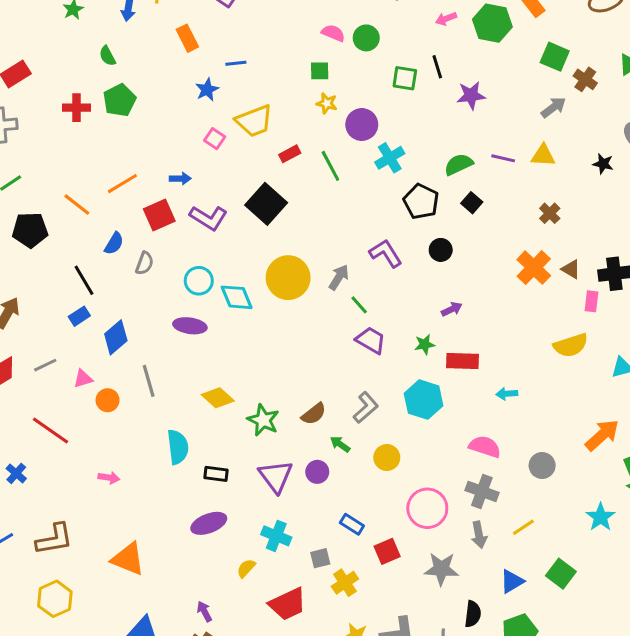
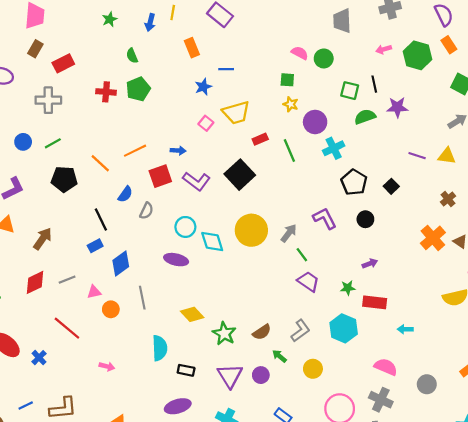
green semicircle: (459, 164) -> (365, 117), moved

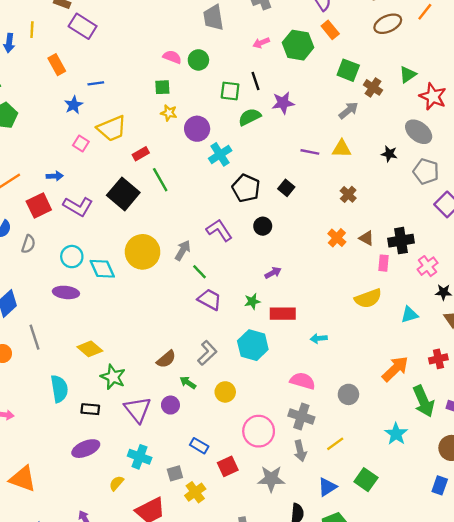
green line: (289, 150) -> (160, 180), moved
orange cross: (433, 238) -> (337, 238), size x0.7
green star: (224, 334) -> (113, 377), moved

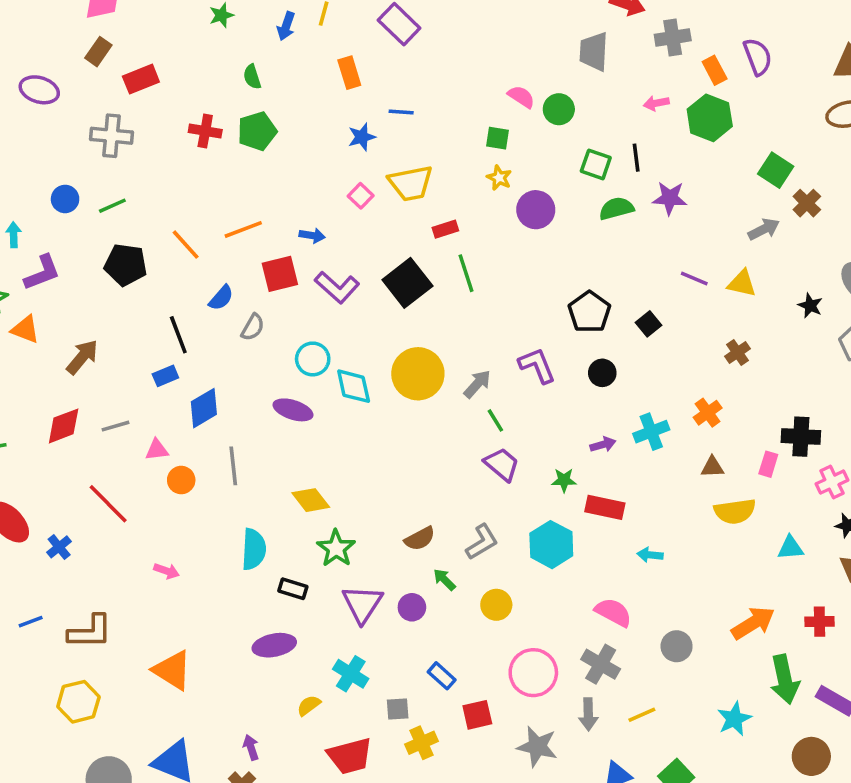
orange rectangle: (330, 30) -> (715, 70), moved
cyan cross: (220, 154) -> (651, 432), moved
brown triangle: (366, 238) -> (712, 467), moved, turned -42

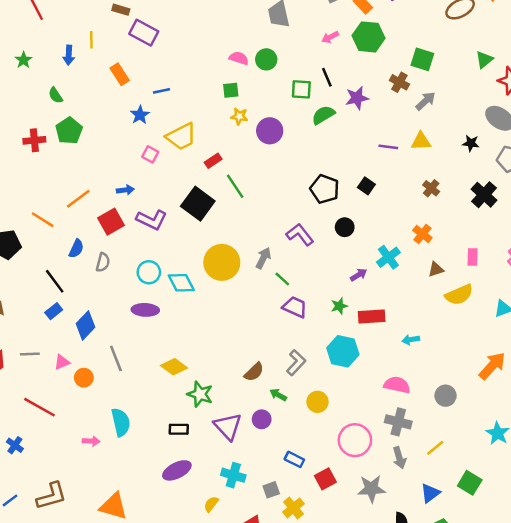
brown cross: (807, 203) -> (399, 82), moved
gray line: (115, 426) -> (30, 354), turned 30
black cross: (801, 437) -> (484, 195), moved, turned -35
cyan semicircle: (254, 549) -> (121, 422), moved

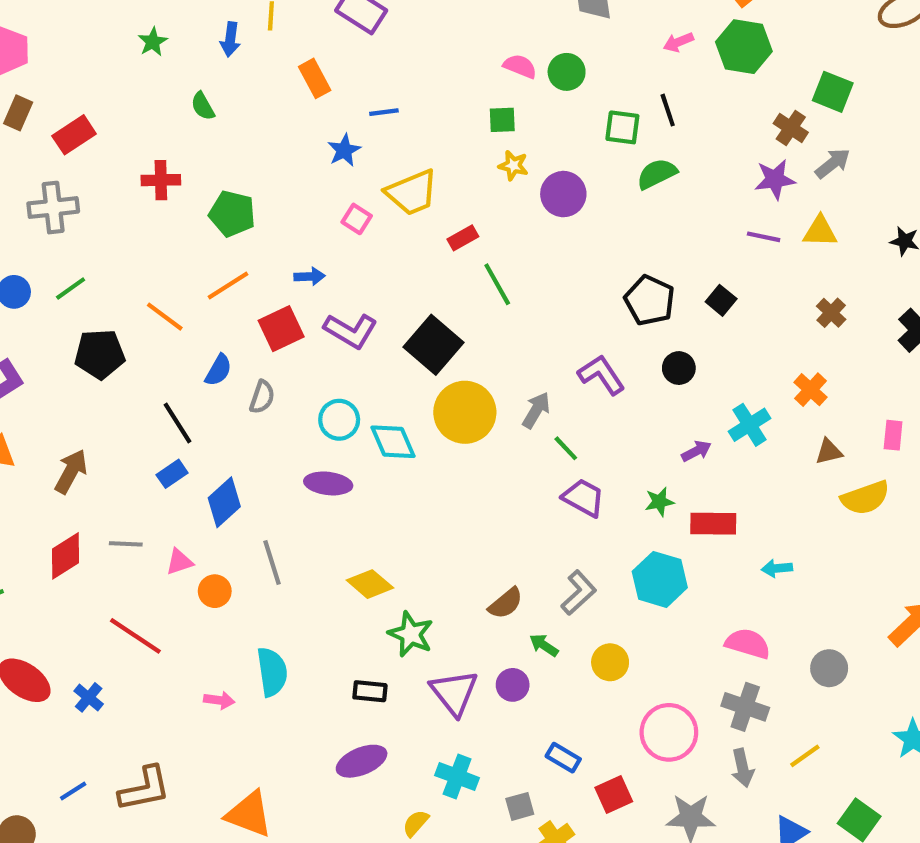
purple star: (357, 98) -> (775, 179), moved
green pentagon: (69, 131) -> (232, 214), moved, turned -30
black square: (198, 204) -> (434, 345), moved

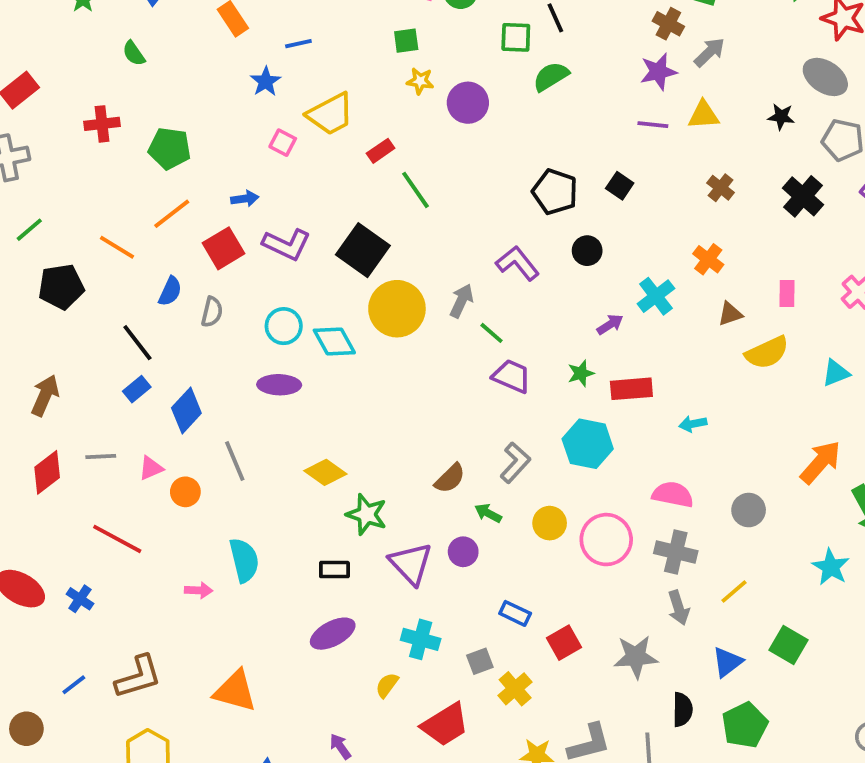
pink circle: (669, 732) -> (606, 540), moved

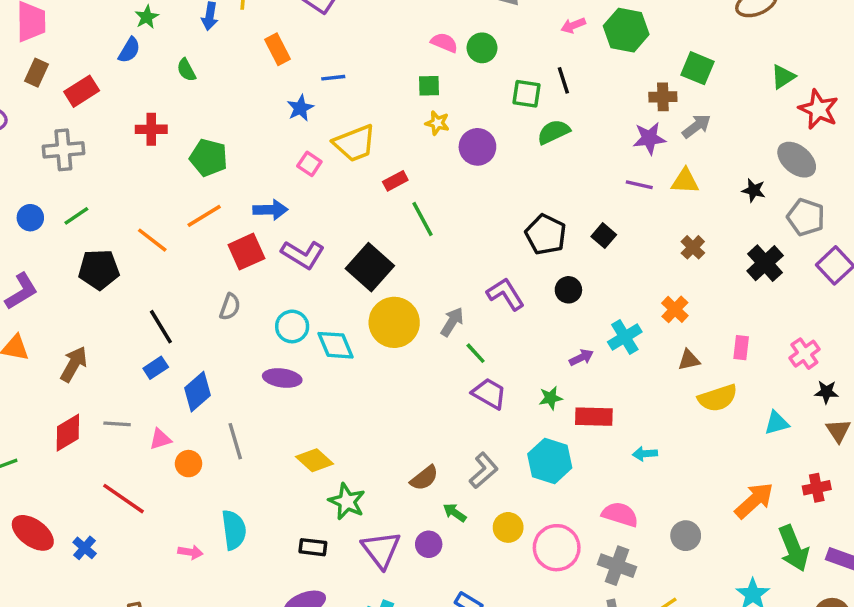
brown cross: (668, 24) -> (663, 97), turned -36
blue arrow: (245, 199) -> (270, 210), size x1.4
blue semicircle: (170, 291) -> (129, 50), moved

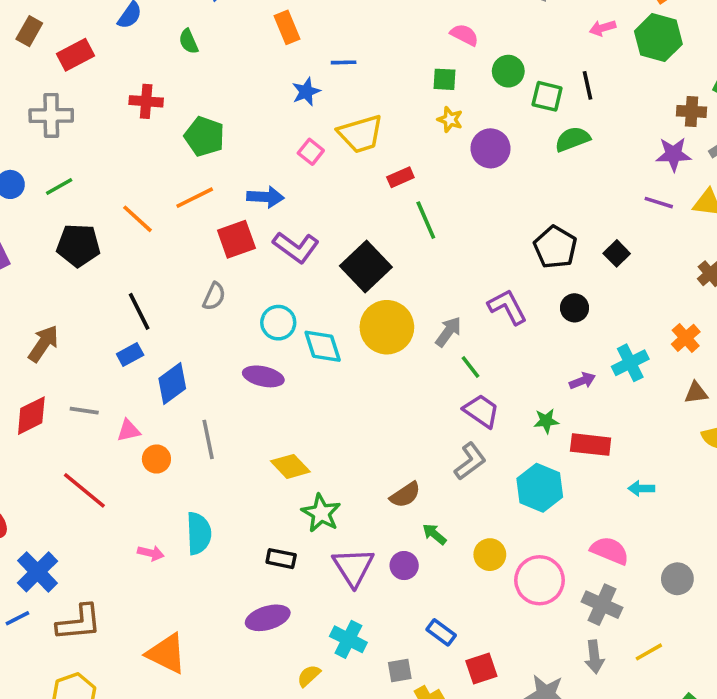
green circle: (482, 48) -> (508, 71), moved
gray L-shape: (484, 470) -> (470, 461), moved
blue cross: (85, 548) -> (37, 572), moved, size x1.6

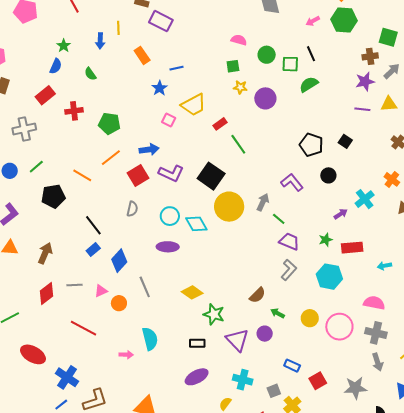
red rectangle: (75, 55) -> (45, 95), moved

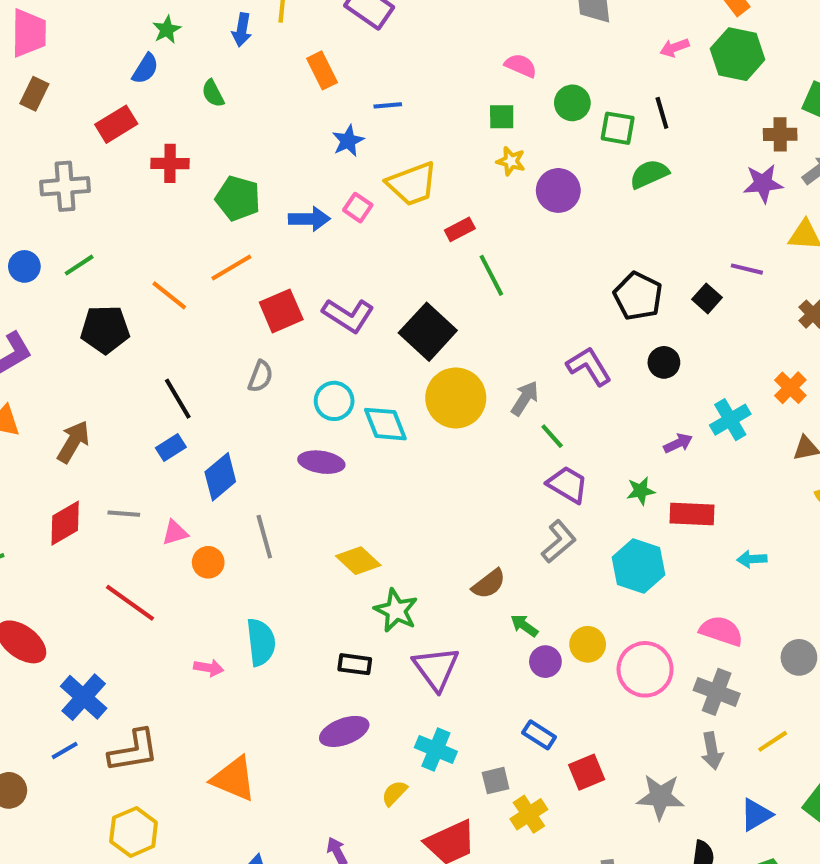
purple line: (362, 109) -> (747, 269), moved
blue arrow: (149, 149) -> (309, 219), moved
purple circle: (265, 334) -> (545, 662), moved

